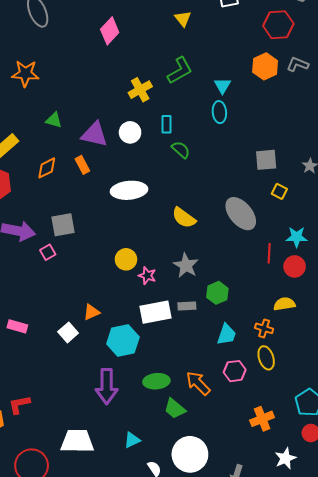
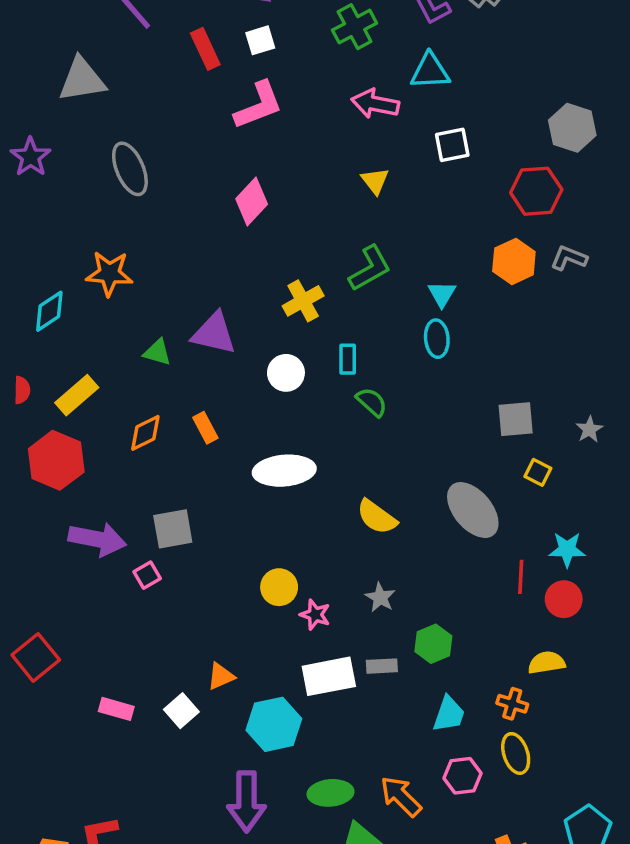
purple triangle: (94, 134) -> (214, 333), moved
gray star: (186, 265) -> (380, 597), size x0.7
pink rectangle: (17, 326) -> (116, 709), moved

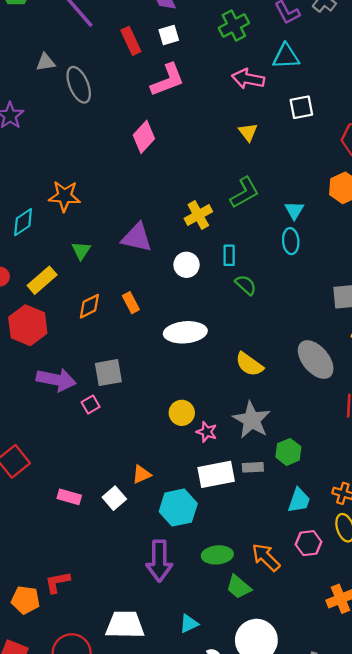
gray triangle: (82, 80) -> (46, 62), size x0.6
gray ellipse: (130, 169) -> (79, 85), moved
pink diamond: (252, 201) -> (144, 137), moved
green triangle: (157, 352) -> (81, 251), moved, turned 48
gray star: (380, 597) -> (252, 420), size x1.8

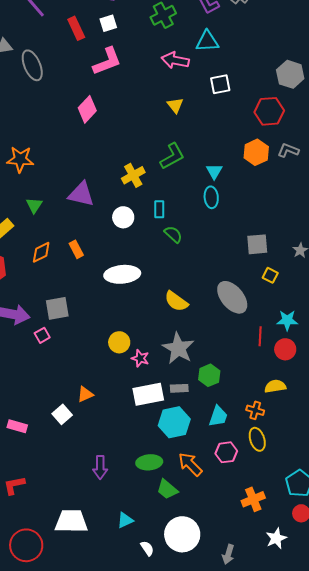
pink rectangle: (69, 497) -> (17, 426), moved
cyan hexagon: (178, 508) -> (174, 422), moved
purple arrow: (159, 561) -> (100, 467), size x0.7

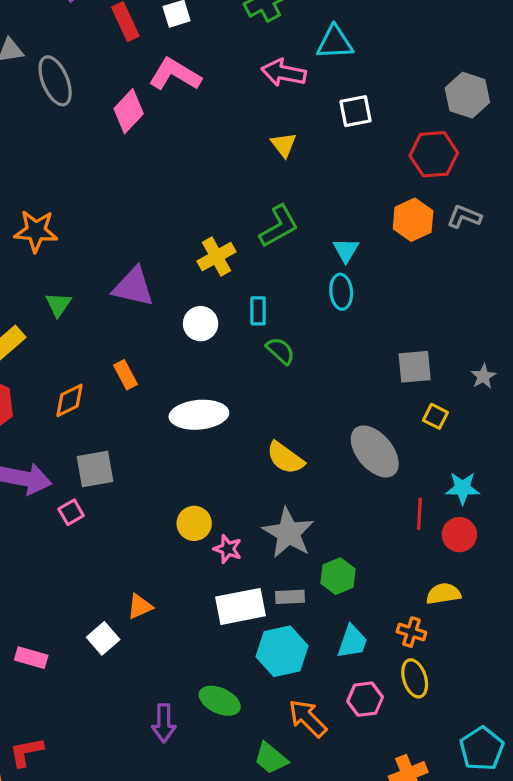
pink L-shape: (107, 61) -> (175, 74), turned -128
pink diamond: (87, 109) -> (129, 111), moved
orange diamond: (41, 252) -> (69, 400), moved
green ellipse: (149, 462) -> (220, 701), moved, turned 30

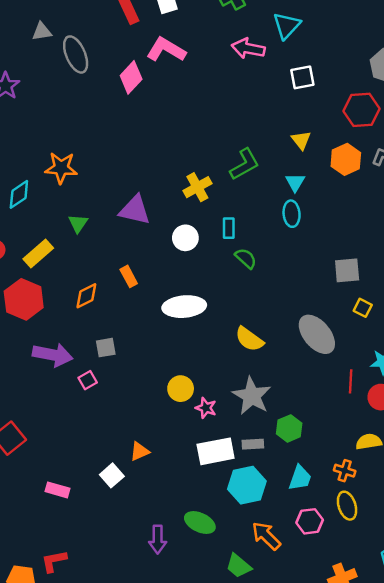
cyan triangle: (335, 42) -> (287, 26), turned -44
yellow triangle: (284, 145) -> (301, 140), moved
gray square: (95, 469) -> (106, 348), size x0.7

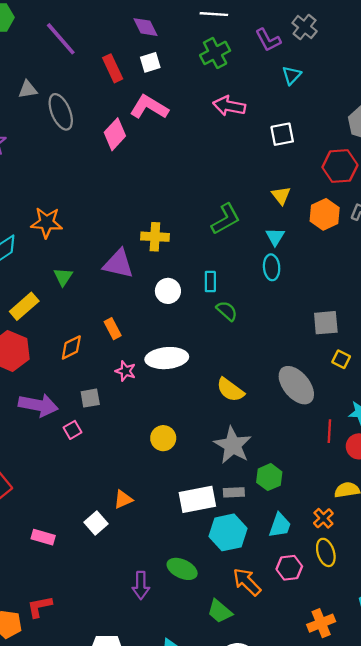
cyan triangle: (287, 26) -> (292, 75), moved, size x0.7
yellow cross: (197, 187) -> (155, 237), moved, turned 32
pink star: (206, 408) -> (126, 371), moved
orange cross: (345, 471) -> (323, 518), turned 30

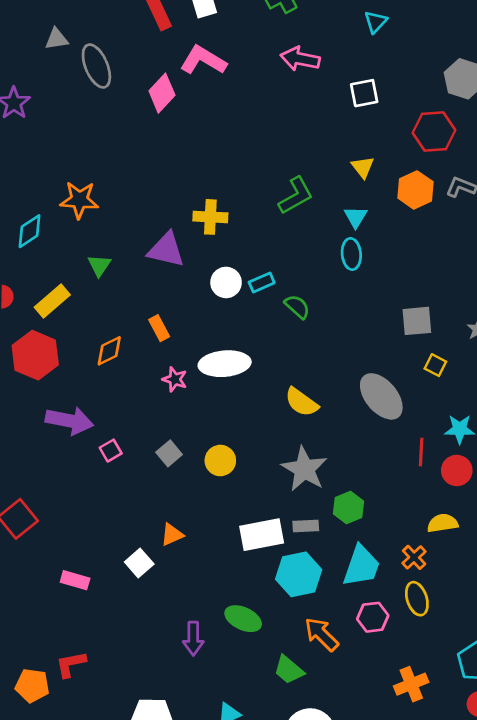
cyan rectangle: (210, 281) -> (262, 282), moved, turned 66
gray square: (90, 398) -> (169, 453), moved, turned -30
cyan trapezoid: (280, 525) -> (361, 566), size x1.4

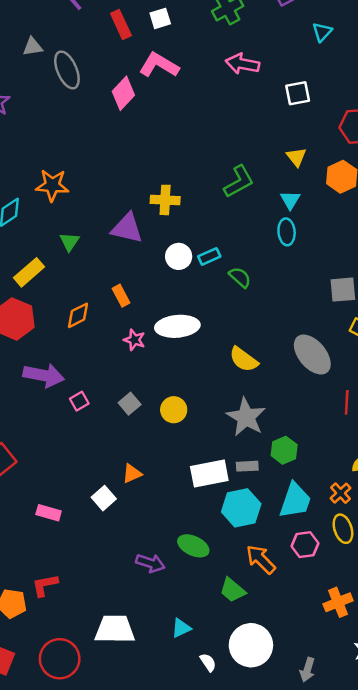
cyan triangle: (376, 22) -> (322, 32), moved
purple arrow: (193, 639) -> (150, 563), turned -72

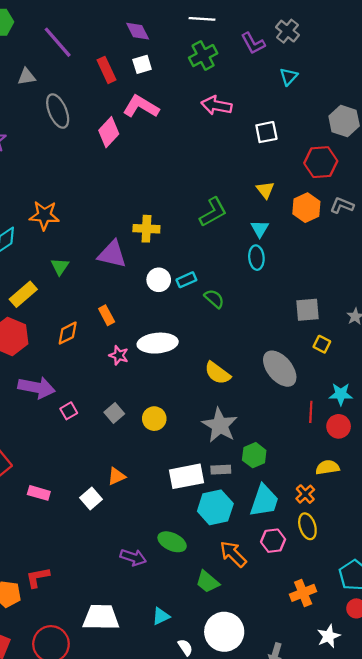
gray triangle: (33, 47) -> (27, 77), moved
pink rectangle: (49, 513) -> (39, 493), moved

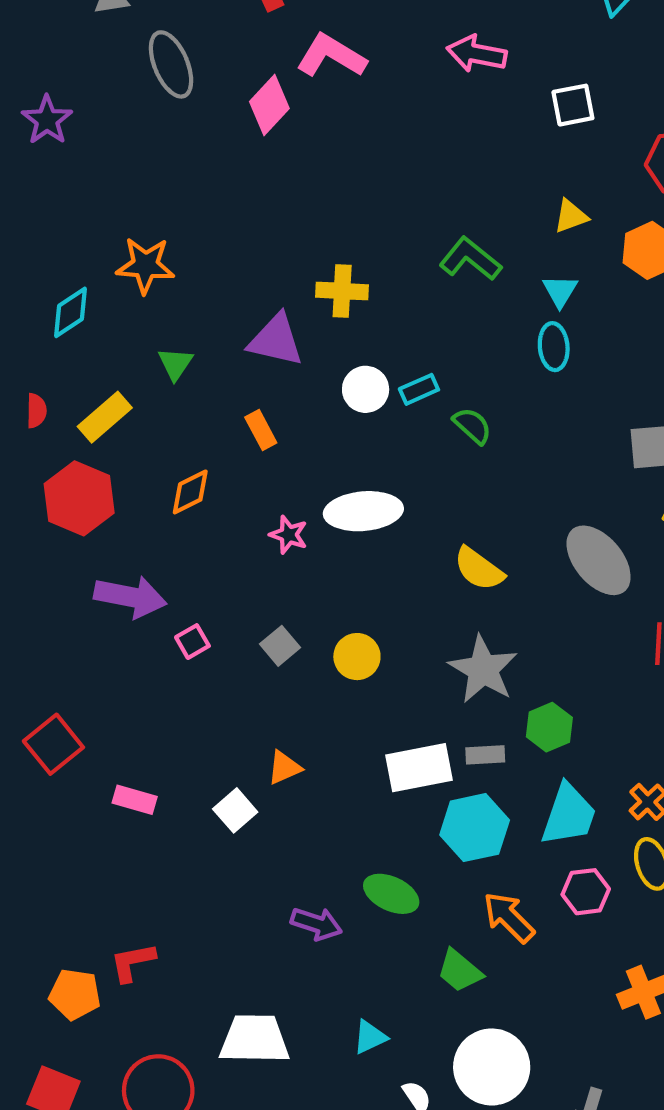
yellow triangle: (265, 190) -> (571, 216), turned 48
green L-shape: (213, 212) -> (470, 259), turned -112
orange rectangle: (107, 315) -> (261, 430), moved

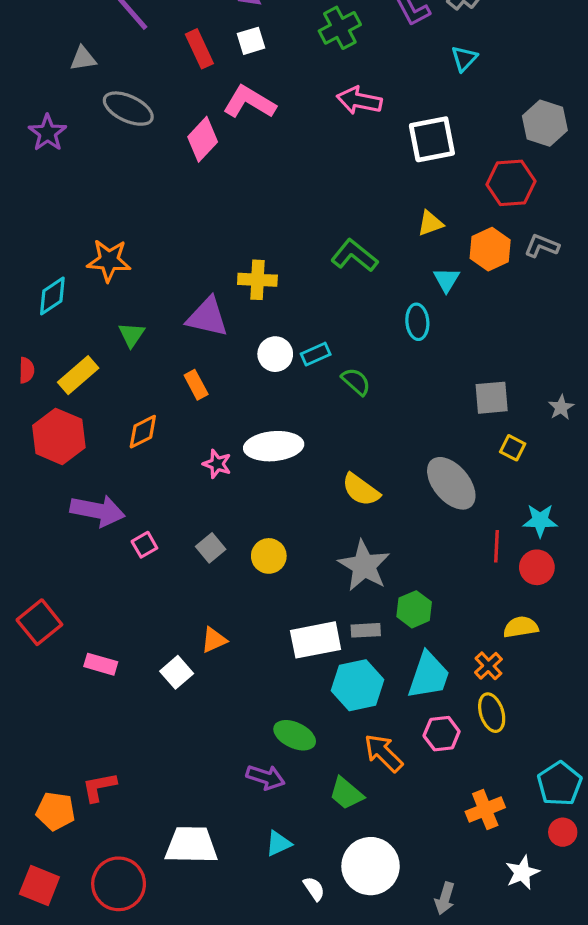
gray ellipse: (171, 64) -> (128, 109), turned -42
white square: (573, 105) -> (432, 139), size x1.4
purple star: (47, 120) -> (48, 133), moved
cyan triangle: (560, 291) -> (446, 280), moved
purple arrow: (316, 924) -> (266, 777), moved

